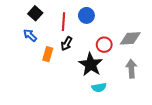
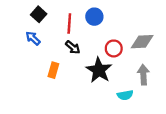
black arrow: (67, 44) -> (73, 47), turned -80
orange rectangle: (48, 54) -> (53, 70), moved
cyan semicircle: (99, 87) -> (125, 95), moved

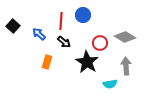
black square: (39, 14) -> (13, 26), moved
blue arrow: (33, 38) -> (39, 34), moved
gray diamond: (142, 42) -> (125, 37), turned 35

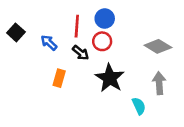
red circle: (100, 43) -> (102, 41), moved
cyan semicircle: (110, 84) -> (139, 106), turned -104

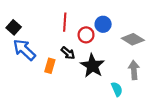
blue circle: (105, 19) -> (103, 24), moved
blue arrow: (49, 43) -> (24, 50), moved, size x1.6
black arrow: (81, 53) -> (68, 53), moved

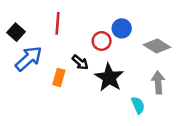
red line: (65, 22) -> (58, 23), moved
blue arrow: (24, 50) -> (29, 59), turned 95

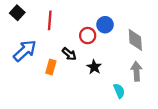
black square: (16, 32) -> (17, 13), moved
gray diamond: (157, 46) -> (135, 40), turned 55
black star: (109, 77) -> (94, 67), size x0.6

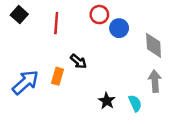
red circle: (88, 36) -> (99, 15), moved
blue arrow: (25, 51) -> (25, 82), moved
black star: (94, 67) -> (107, 101), moved

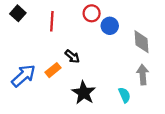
orange rectangle: (57, 76) -> (53, 70), turned 35
black star: (107, 101) -> (84, 93), moved, size x1.5

